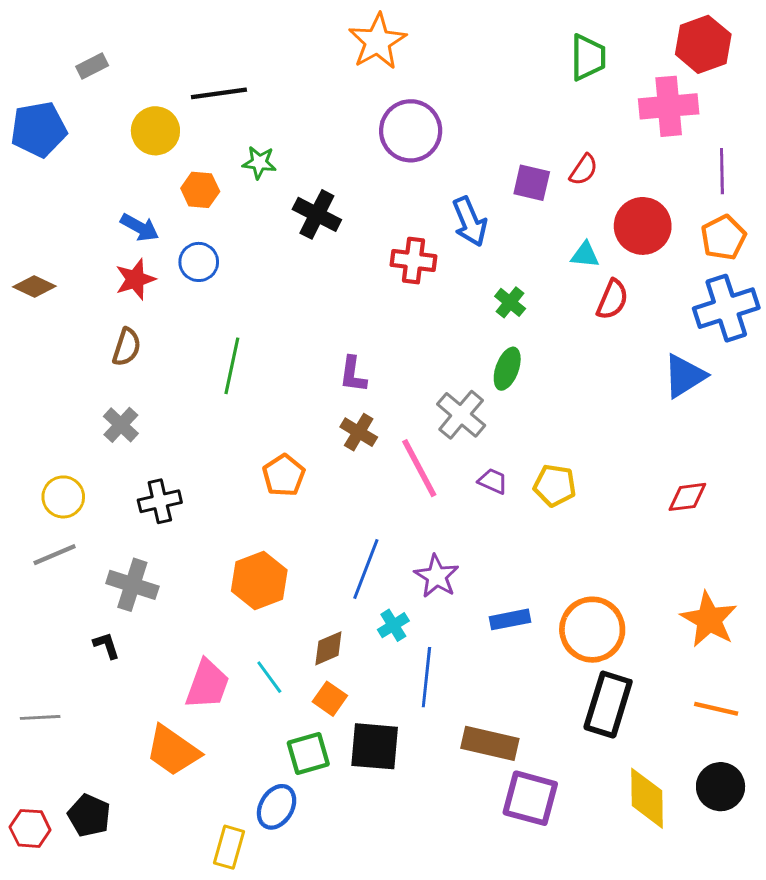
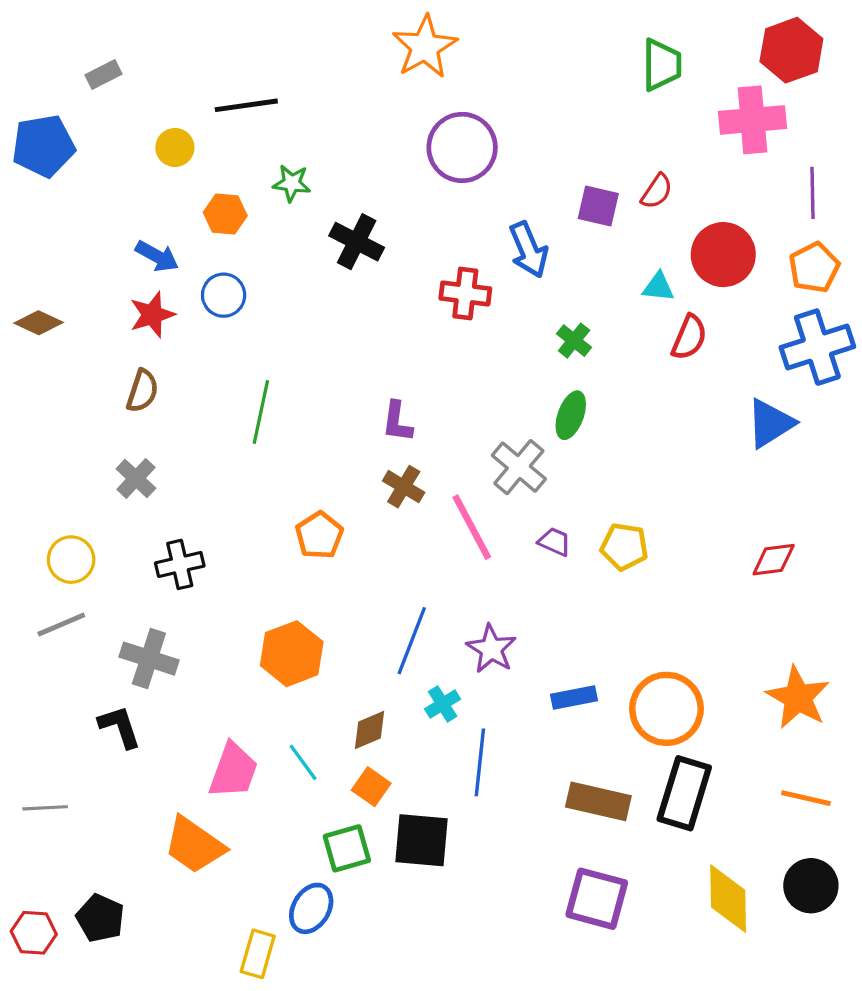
yellow circle: (155, 131) -> (175, 147), size x0.7
black L-shape: (106, 645) -> (120, 727), size x1.4
brown rectangle: (490, 743) -> (598, 801), moved

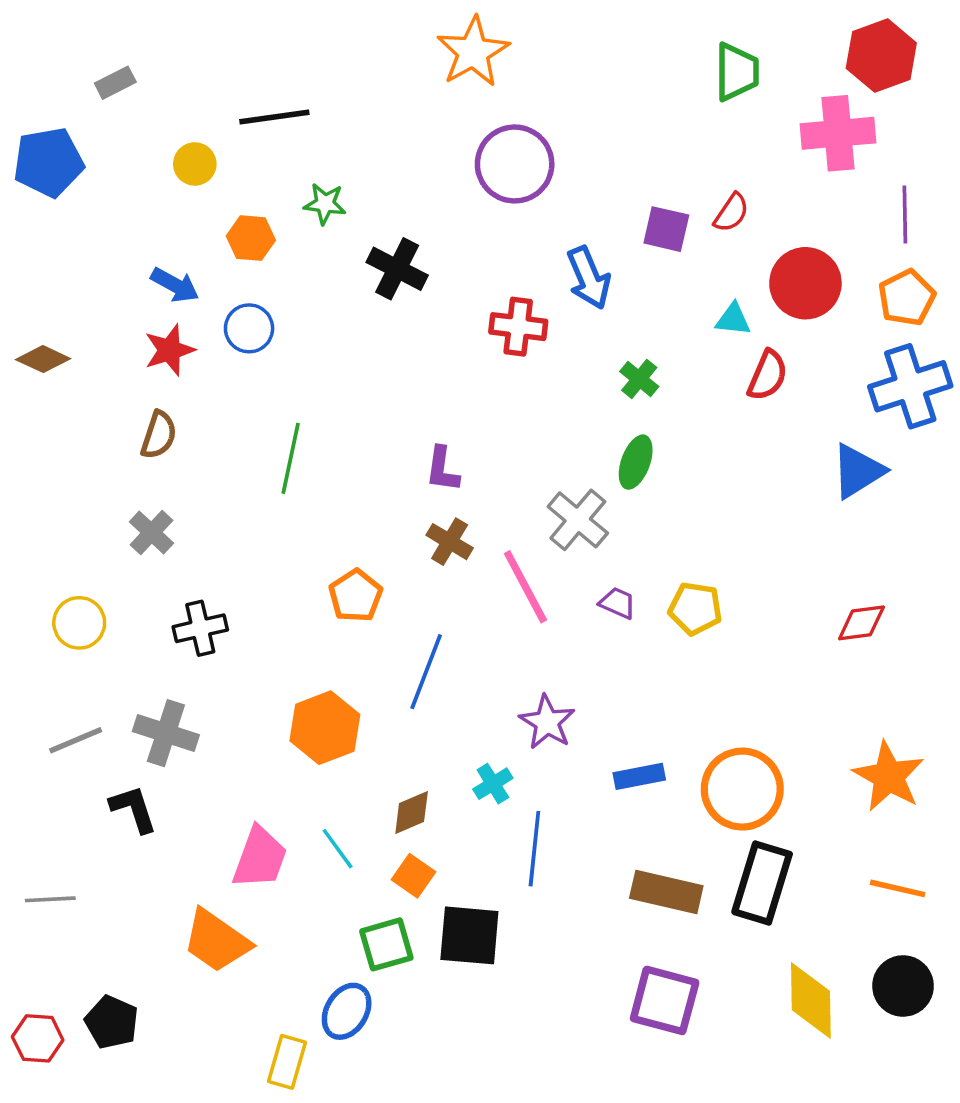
gray line: (61, 624) -> (76, 740), moved
blue line: (412, 641) -> (426, 672), moved

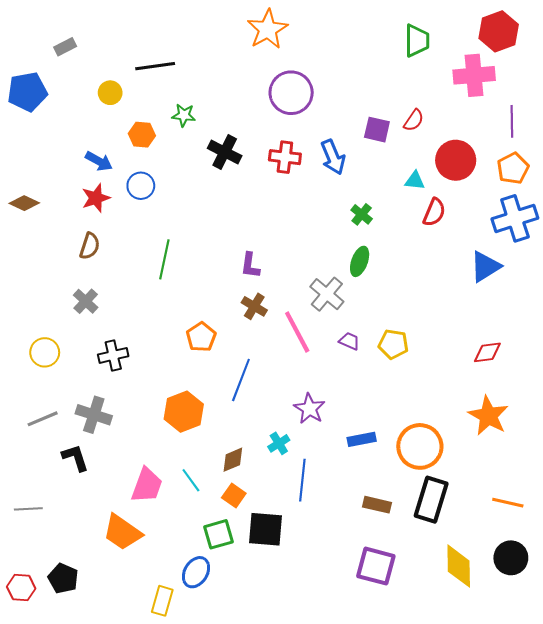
red cross: (518, 327) -> (285, 157), moved
orange star: (889, 776) -> (488, 416), moved
brown rectangle: (666, 892) -> (377, 505), size x0.7

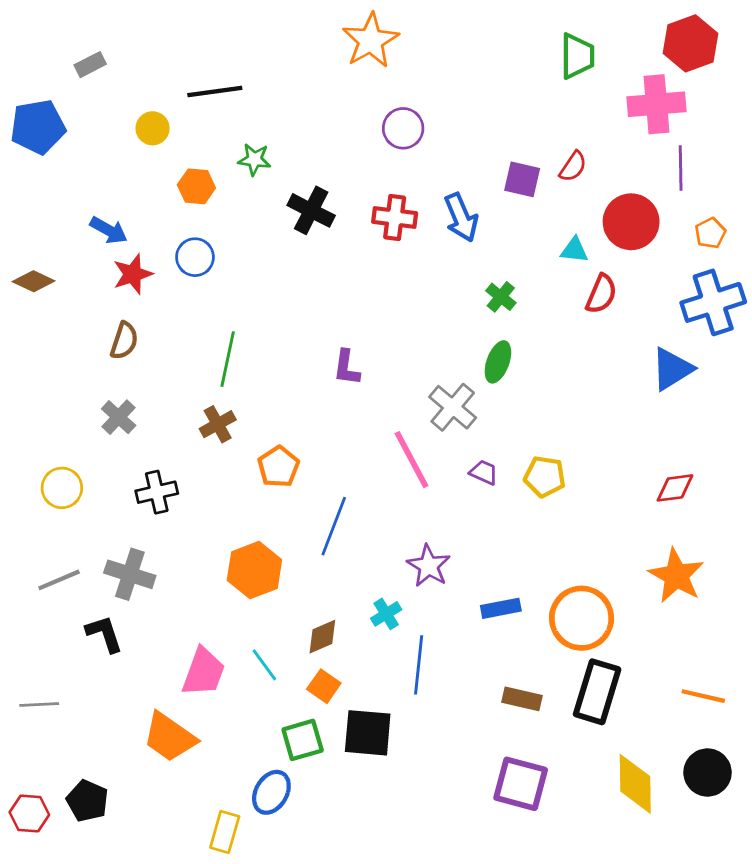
purple circle: (291, 93) -> (403, 128), size x0.7
purple line: (512, 121) -> (681, 168), moved
blue arrow: (99, 161) -> (109, 230), moved
orange pentagon: (513, 168) -> (710, 233), size x0.7
brown cross: (254, 306) -> (218, 424), moved, turned 30

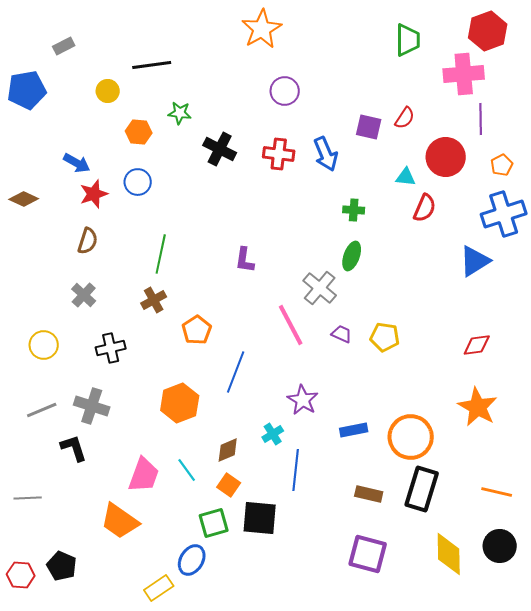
green cross: (501, 297) -> (354, 210), turned -35
yellow rectangle: (225, 832) -> (159, 588), turned 40

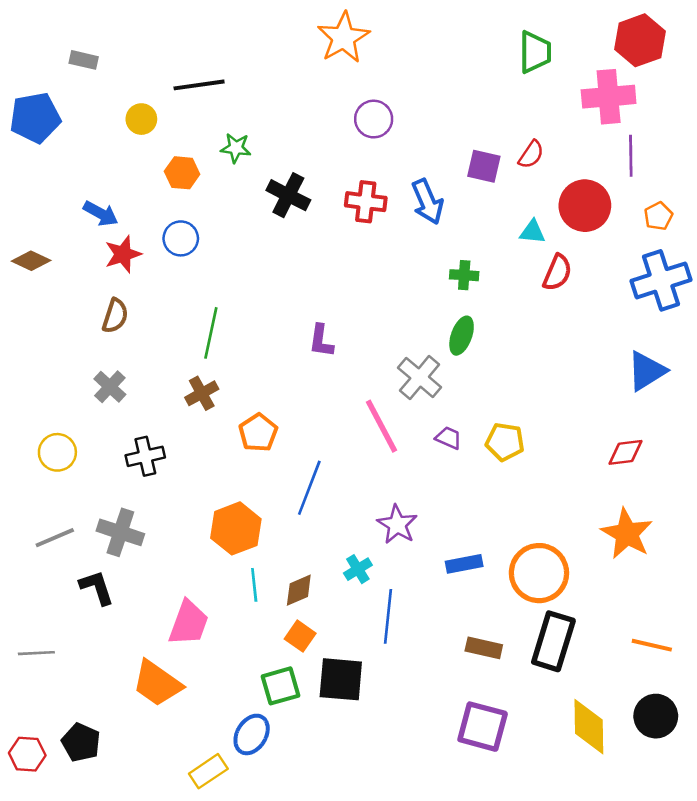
gray rectangle: (64, 46) -> (84, 60), turned 40
blue triangle: (475, 261) -> (647, 371), moved
cyan line: (187, 470) -> (254, 585), moved, turned 30

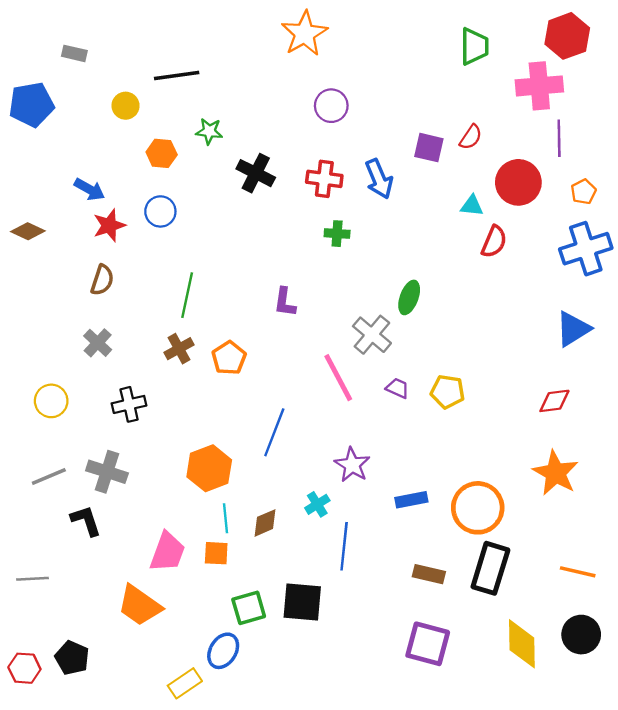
green cross: (464, 275) -> (337, 234), moved
orange pentagon: (258, 433) -> (229, 358), moved
orange square: (300, 636) -> (216, 553), moved, turned -32

